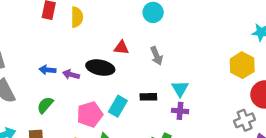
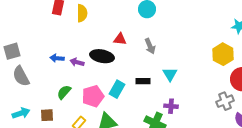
green semicircle: (45, 105) -> (64, 92), moved
purple cross: (180, 111) -> (171, 106), moved

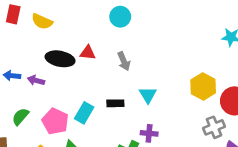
yellow semicircle: (82, 13) -> (42, 22), turned 114
yellow hexagon: (223, 54) -> (203, 86), moved
black ellipse: (102, 56) -> (60, 59), moved
pink pentagon: (93, 96) -> (55, 121), turned -30

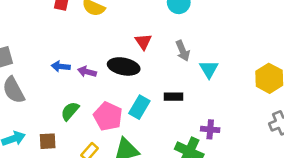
red triangle: (88, 53) -> (143, 42), turned 49
black ellipse: (60, 59) -> (124, 66), moved
cyan triangle: (148, 95) -> (209, 69), moved

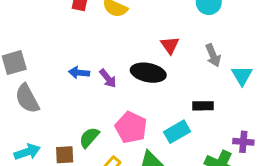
purple arrow: (87, 72) -> (108, 78), turned -144
cyan rectangle: (139, 107) -> (177, 132), moved, turned 30
green semicircle: (70, 111) -> (89, 137), moved

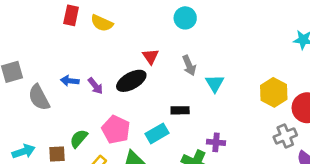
black ellipse: (148, 73) -> (131, 81), turned -40
gray semicircle: (27, 99) -> (39, 97), moved

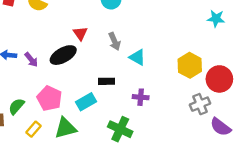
cyan triangle: (215, 83) -> (137, 57), turned -30
purple cross: (216, 142) -> (141, 97), moved

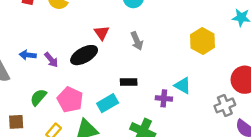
cyan triangle: (137, 57) -> (183, 86), moved
yellow hexagon: (190, 65) -> (203, 41), moved
green semicircle: (16, 106) -> (38, 97), moved

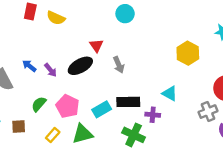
gray arrow: (137, 41) -> (119, 65), moved
blue arrow: (28, 55) -> (29, 66), turned 32
black rectangle: (129, 82) -> (128, 102), moved, size x1.5
purple cross: (164, 98) -> (153, 115), moved

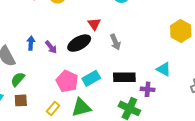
blue arrow: (29, 66) -> (31, 43), turned 56
green semicircle: (39, 104) -> (18, 79), moved
cyan rectangle: (102, 109) -> (91, 78), moved

